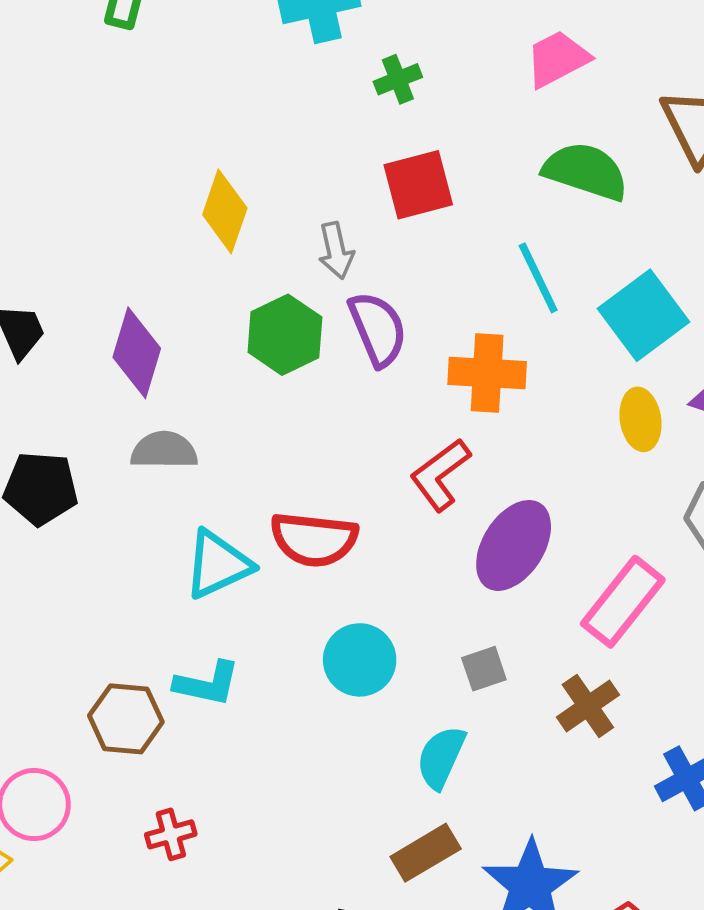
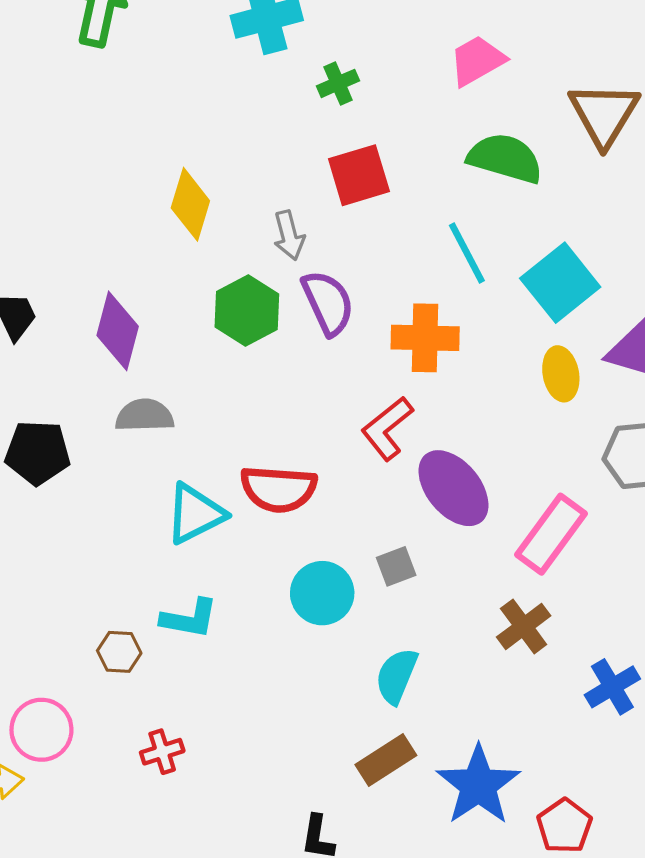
purple ellipse: (514, 545) -> (453, 488), turned -70
gray square: (484, 669) -> (396, 566), moved
brown hexagon: (126, 719) -> (119, 652), size x0.7

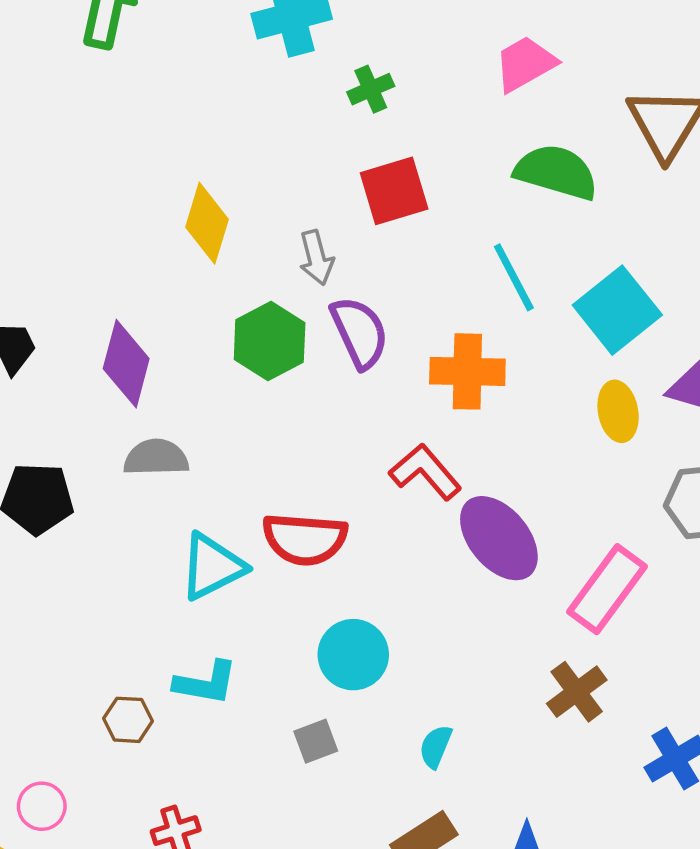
red L-shape: (387, 428) -> (425, 472), turned 88
gray square: (396, 566) -> (316, 741), moved
cyan semicircle: (396, 676) -> (436, 747), size x0.7
pink circle: (41, 730) -> (42, 806), size x0.7

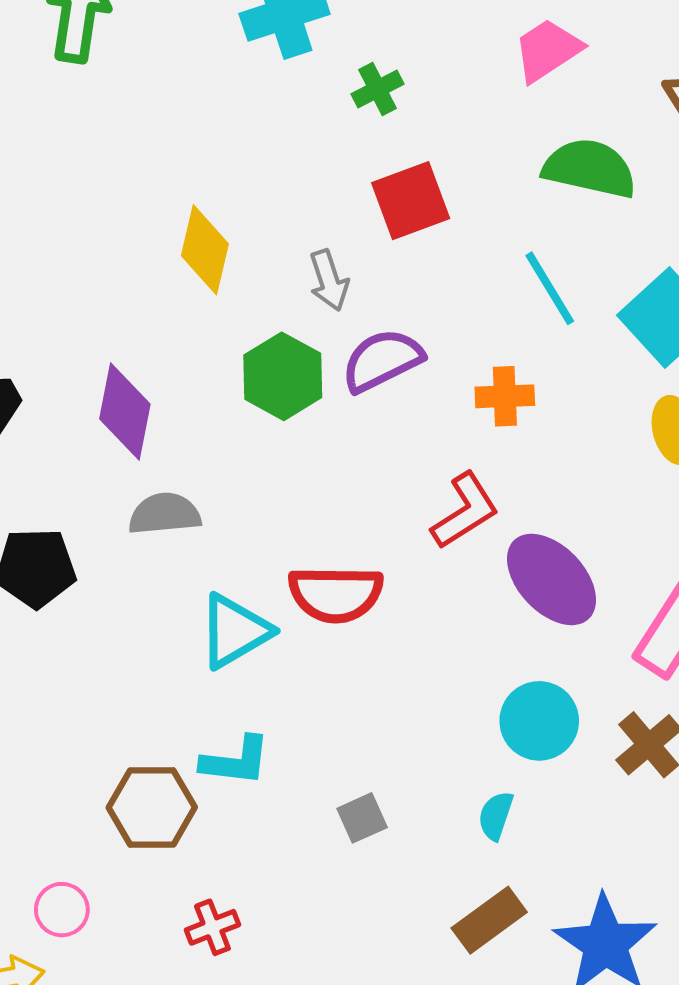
purple semicircle: (360, 332) -> (382, 360), turned -88
orange cross: (467, 371) -> (505, 396), size x0.7
red L-shape: (425, 472) -> (465, 511), turned 102
cyan circle: (353, 655) -> (539, 721), moved
brown hexagon: (128, 720) -> (152, 807), size x1.6

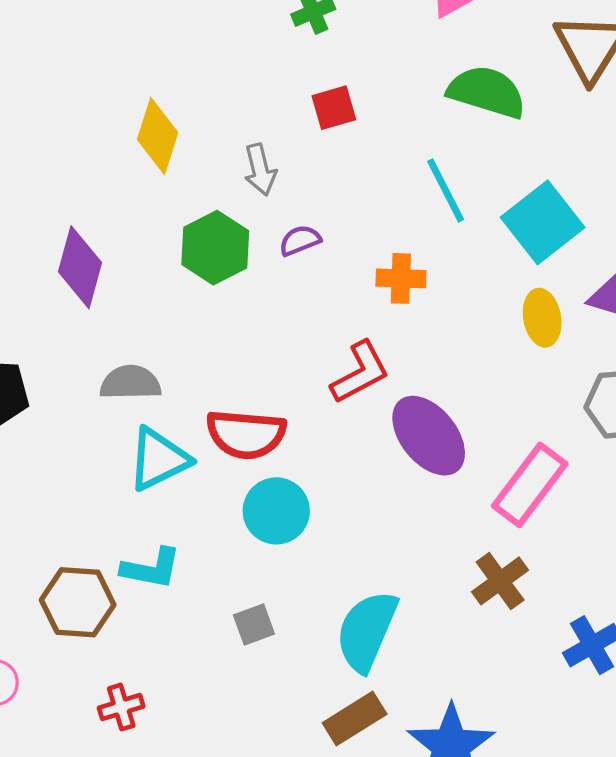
red square: (411, 201) -> (334, 108), size x0.7
purple semicircle: (382, 360) -> (300, 240), size x0.6
gray semicircle: (165, 514) -> (130, 383), moved
cyan circle: (539, 721) -> (276, 511), moved
cyan semicircle: (496, 816) -> (367, 631), size x2.0

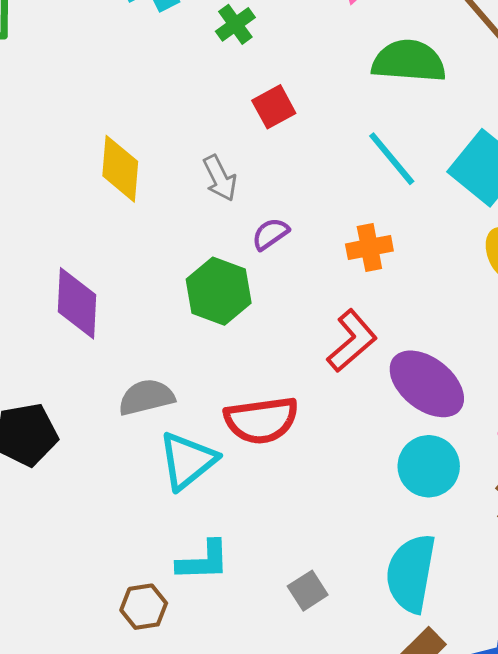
green hexagon: (215, 248) -> (219, 291), moved
cyan circle: (276, 511) -> (429, 466), moved
brown hexagon: (78, 602) -> (144, 607), size x0.7

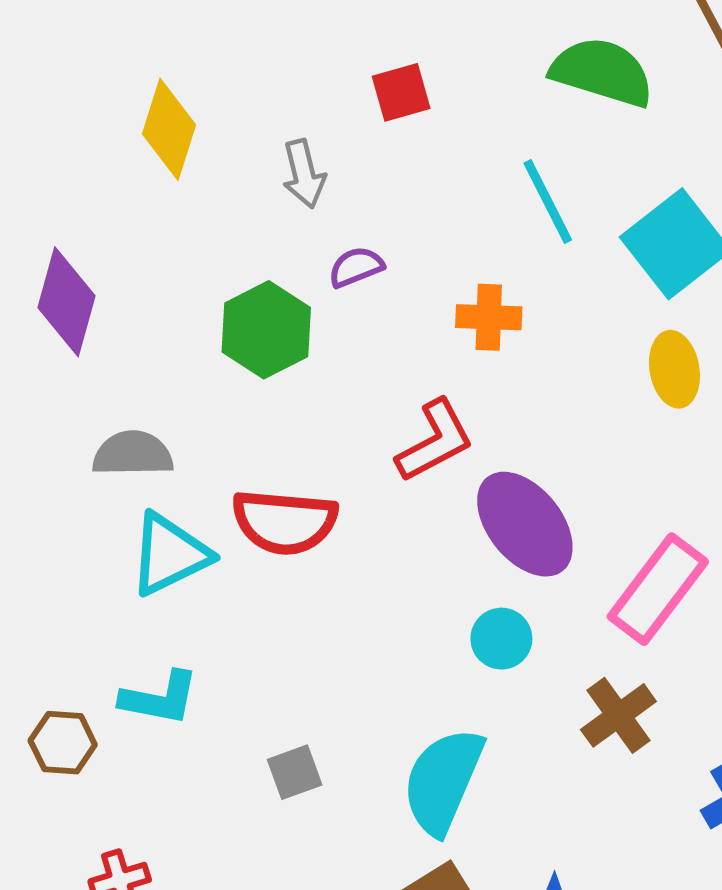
cyan circle: (429, 466) -> (501, 639), size x0.7

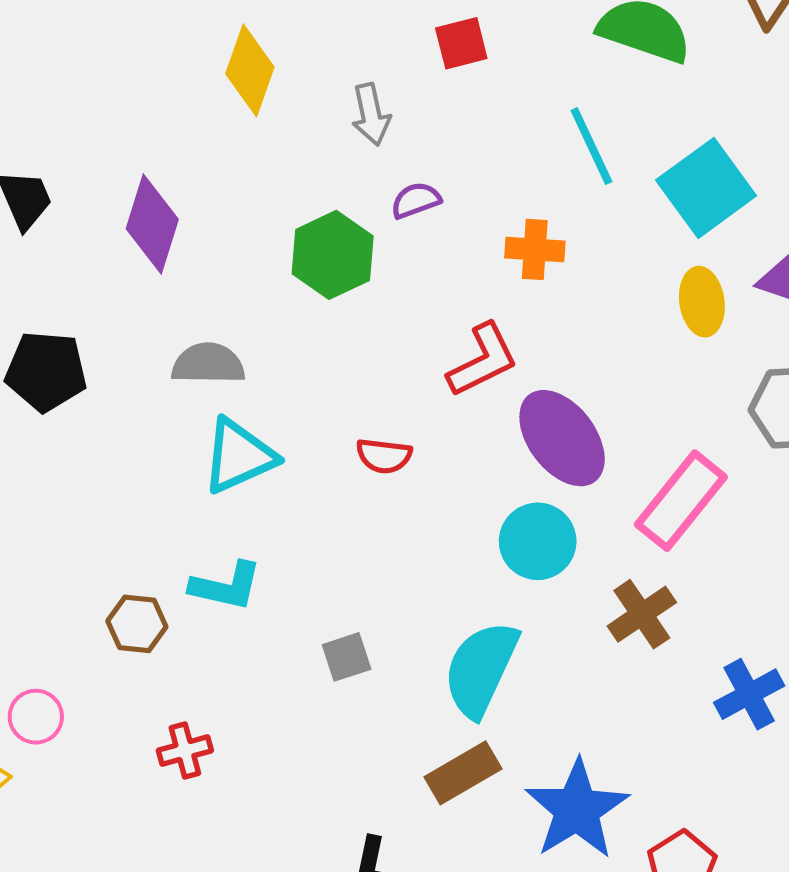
red semicircle: (285, 522) -> (384, 456), moved, size x0.6
cyan circle: (501, 639) -> (538, 541), size x1.4

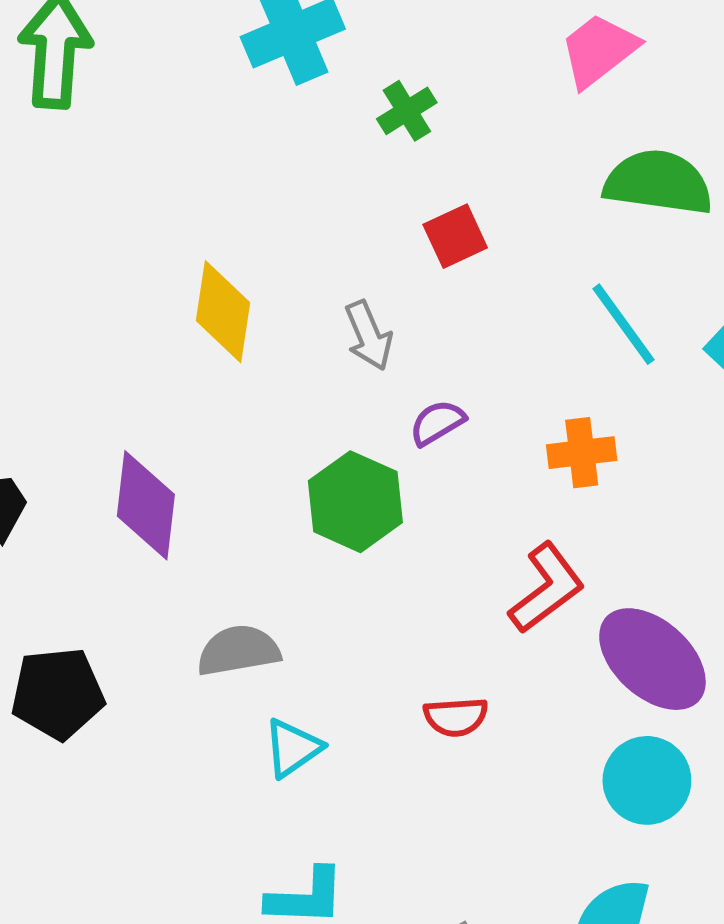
cyan triangle: (239, 456) -> (293, 748), size x0.7

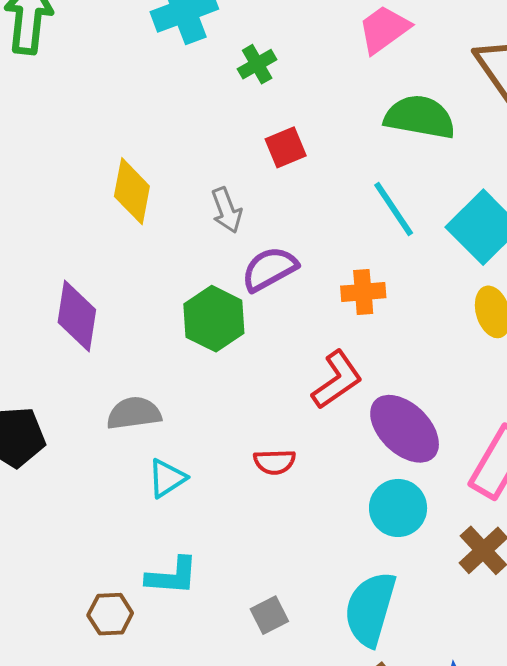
purple semicircle: (437, 423) -> (269, 269), size x1.5

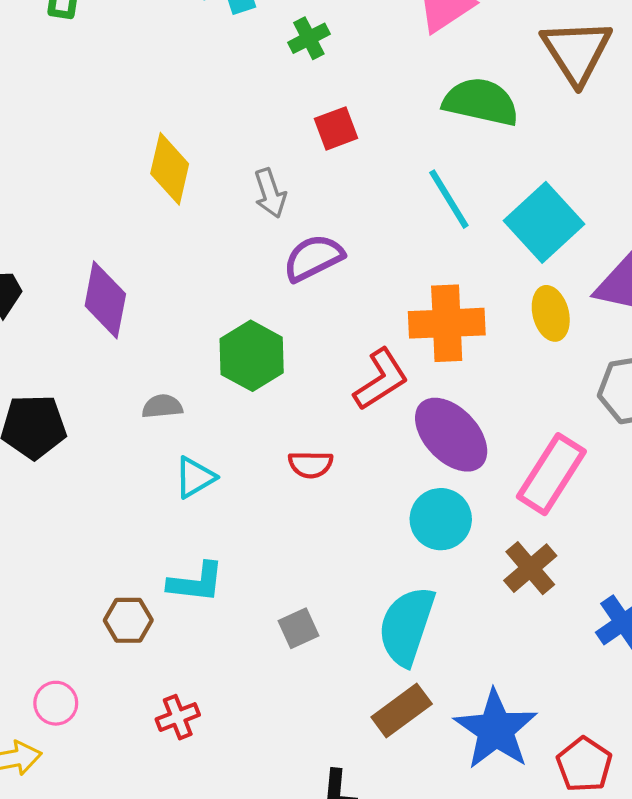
orange cross: (363, 292) -> (447, 323), moved, size x1.6
green hexagon: (214, 319) -> (252, 356), moved
gray semicircle: (134, 413) -> (162, 406), size x0.7

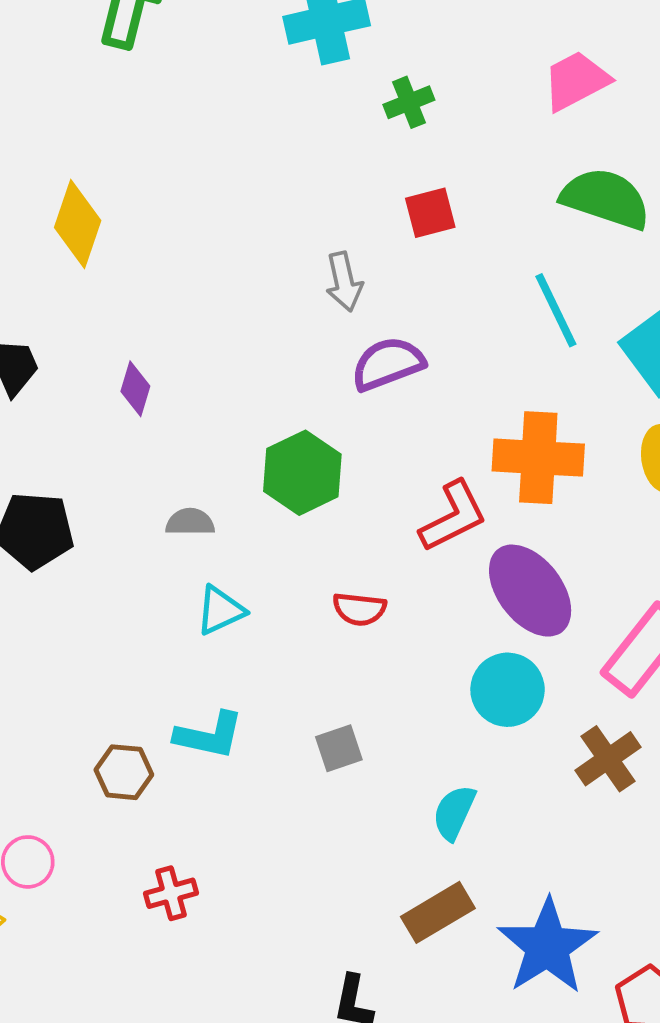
yellow diamond: (170, 169) -> (78, 224), moved
purple diamond: (105, 300) -> (135, 389), size x0.6
cyan semicircle: (407, 626) -> (454, 813), size x0.6
gray square: (298, 628) -> (339, 748), moved

